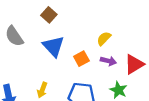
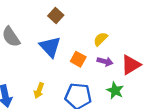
brown square: (49, 15) -> (56, 16), moved
orange square: (81, 59) -> (78, 59), turned -32

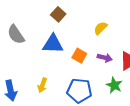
yellow semicircle: (101, 39) -> (101, 28), moved
blue triangle: (50, 47) -> (53, 44), turned -45

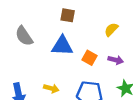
brown square: (58, 14) -> (68, 15), turned -32
yellow arrow: (42, 85) -> (51, 88), turned -96

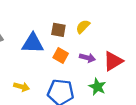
brown square: (68, 15) -> (58, 30), moved

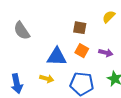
yellow semicircle: (83, 27) -> (109, 17), moved
blue triangle: (33, 43) -> (57, 57), moved

